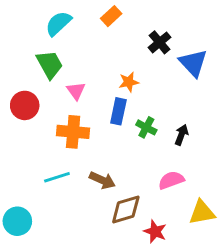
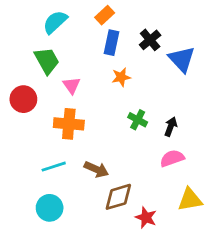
blue rectangle: (118, 111) -> (111, 43), moved
pink semicircle: (171, 180) -> (172, 158), moved
cyan circle: (17, 221) -> (50, 208), moved

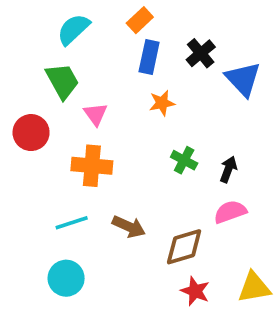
brown diamond: (118, 197) -> (184, 247), moved
yellow triangle: (190, 200) -> (254, 287), moved

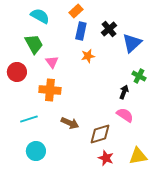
cyan semicircle: (73, 29) -> (40, 16), turned 72
blue triangle: (243, 79) -> (132, 43), turned 30
green cross: (184, 160) -> (139, 76), moved
pink semicircle: (230, 212) -> (125, 115), turned 54
cyan line: (72, 223) -> (29, 119), moved

